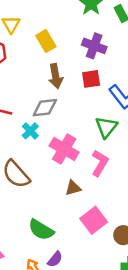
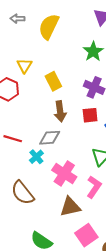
brown triangle: (73, 188) -> (70, 207), size x1.5

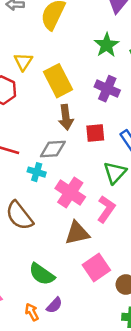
yellow rectangle: (53, 81) -> (58, 81), size x1.4
red square: (90, 115) -> (95, 133), moved
cyan cross: (36, 157) -> (37, 172), turned -32

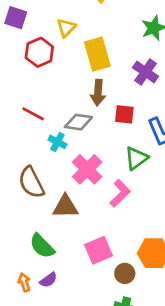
brown triangle: (77, 233) -> (65, 207), moved

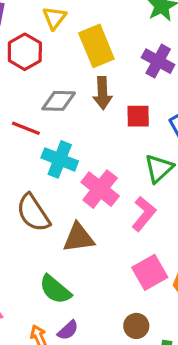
gray diamond: (78, 122) -> (59, 101), moved
cyan cross: (57, 142) -> (60, 159), size x1.5
pink square: (98, 250) -> (150, 272), moved
brown circle: (125, 273) -> (136, 326), moved

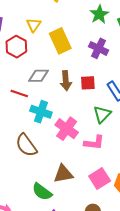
brown arrow: (103, 93) -> (66, 81), moved
pink L-shape: (144, 214) -> (94, 143), turned 60
brown triangle: (78, 238) -> (63, 174), moved

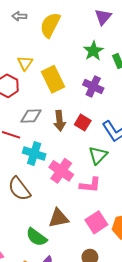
red square: (88, 83) -> (83, 123), turned 35

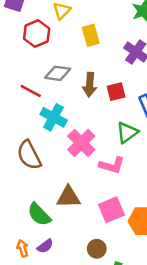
yellow rectangle: (53, 79) -> (91, 35), size x0.7
red square: (83, 123) -> (116, 92), turned 35

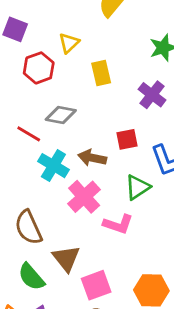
brown arrow: (90, 85) -> (92, 158), moved, turned 95
brown semicircle: (29, 155) -> (28, 227), moved
brown triangle: (68, 197) -> (66, 258), turned 50
pink square: (111, 210) -> (96, 285), moved

